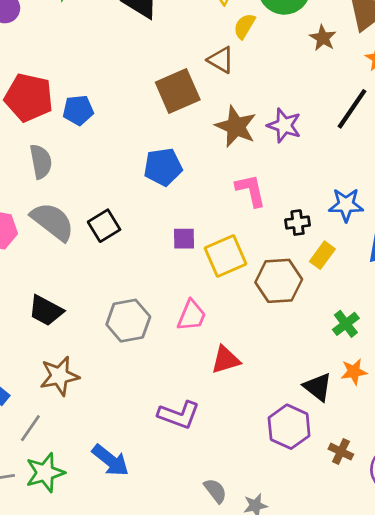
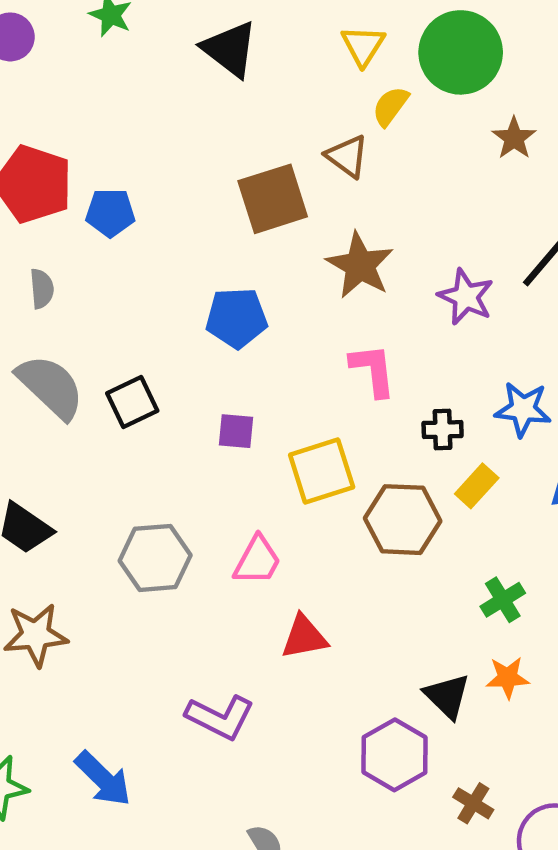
purple star: (284, 125) -> (466, 297), moved
gray semicircle: (41, 162) -> (42, 289), size x0.7
purple square: (184, 239) -> (236, 431), moved

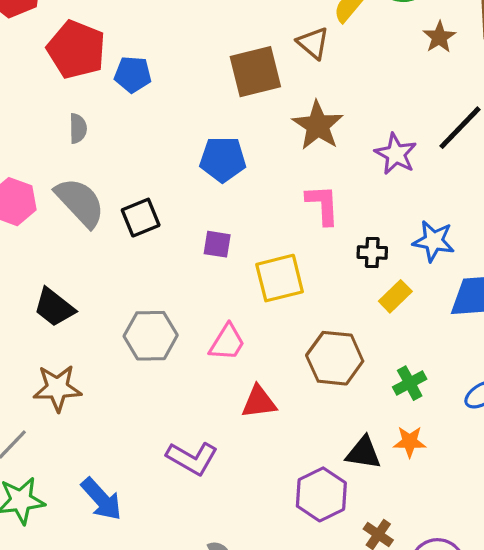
brown hexagon: (403, 520) -> (335, 358), moved
black triangle: (447, 696) -> (363, 453), turned -39

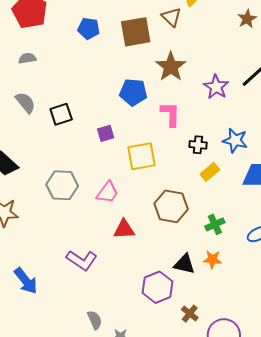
blue pentagon: (133, 74) -> (89, 28), moved
gray semicircle: (78, 128) -> (27, 58), turned -102
blue pentagon: (223, 159) -> (133, 92), moved
gray semicircle: (80, 202) -> (25, 103), size x0.7
purple square: (217, 244) -> (106, 133), turned -30

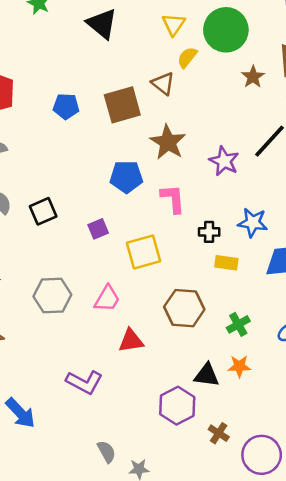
yellow rectangle: (210, 172) -> (226, 263), turned 54

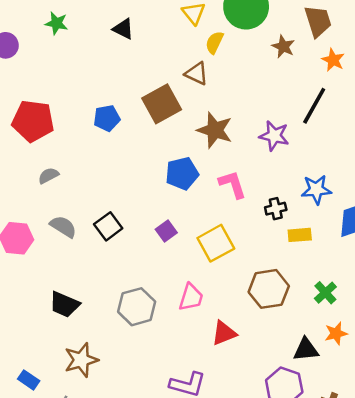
black triangle: (102, 24) -> (123, 29), size x0.7

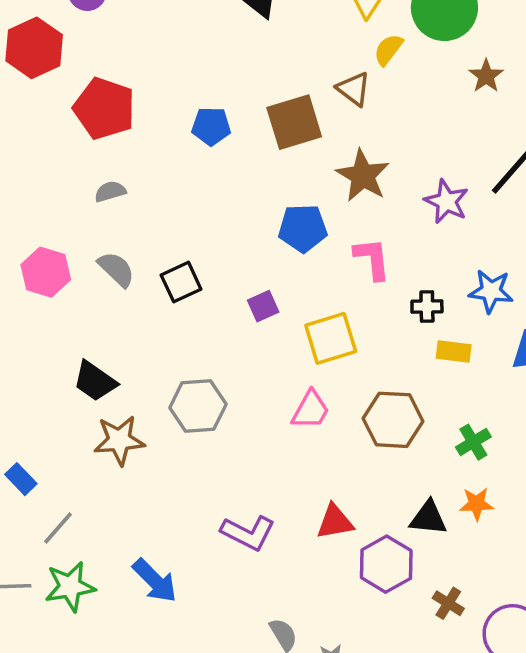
pink trapezoid: (191, 297) -> (311, 410), moved
red triangle: (224, 333) -> (335, 522), moved
brown star: (81, 360) -> (119, 440), moved

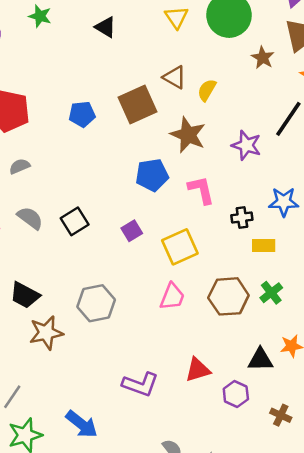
yellow semicircle: (388, 50) -> (207, 90), moved
green cross: (473, 442) -> (271, 293), moved
purple hexagon: (386, 564) -> (236, 394), size x0.7

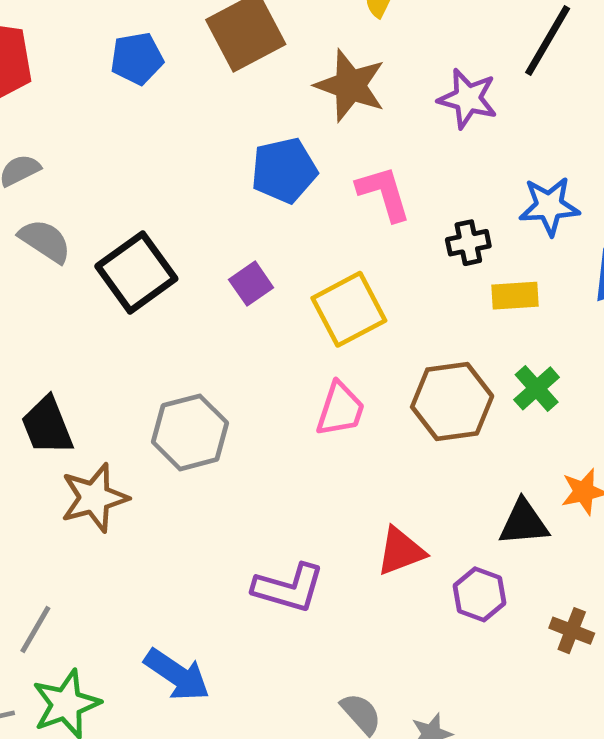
gray semicircle: (30, 218) -> (45, 241), moved
black square: (75, 221) -> (136, 272), size x1.4
black trapezoid: (25, 295) -> (47, 426), turned 44

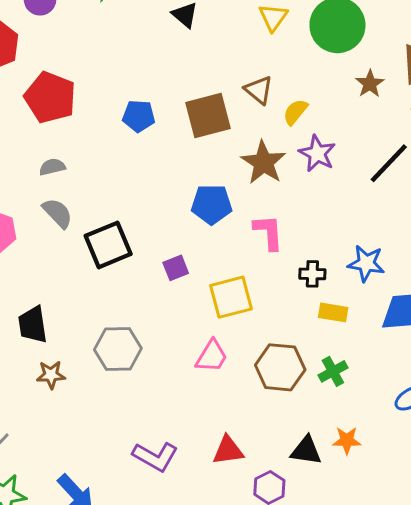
purple star: (468, 99) -> (317, 153), moved
brown star: (94, 498) -> (51, 375), size x0.7

